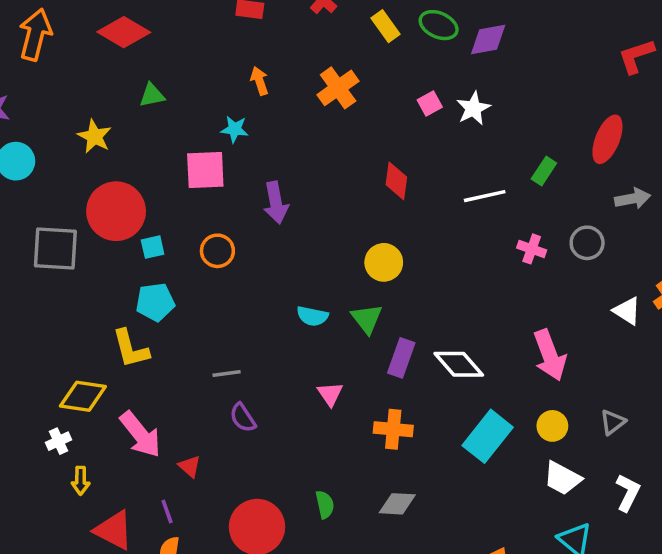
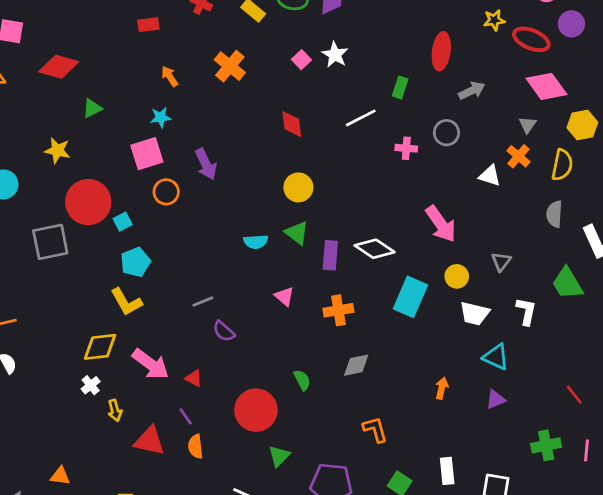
orange circle: (217, 251) -> (166, 192), moved

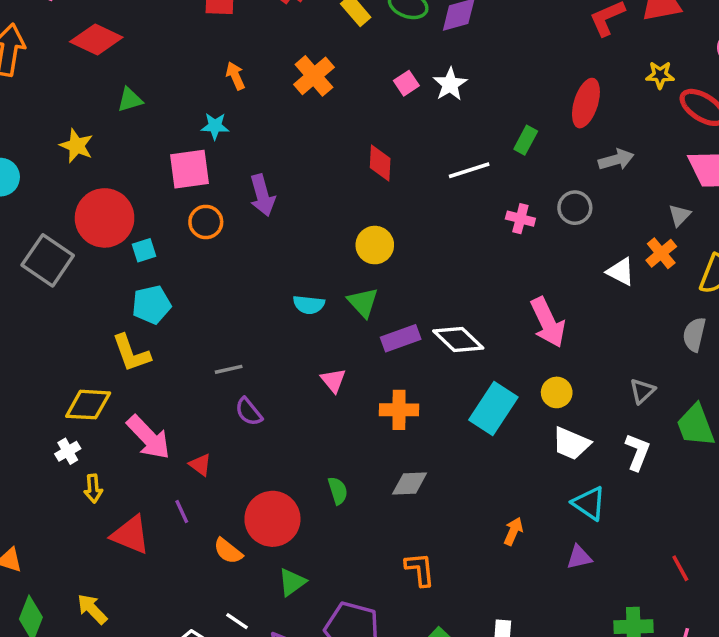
gray square: (50, 242) -> (48, 260), turned 36
purple rectangle: (330, 255) -> (401, 338), turned 56
gray triangle: (501, 262) -> (642, 391), moved
orange semicircle: (196, 446) -> (228, 551), moved, turned -55

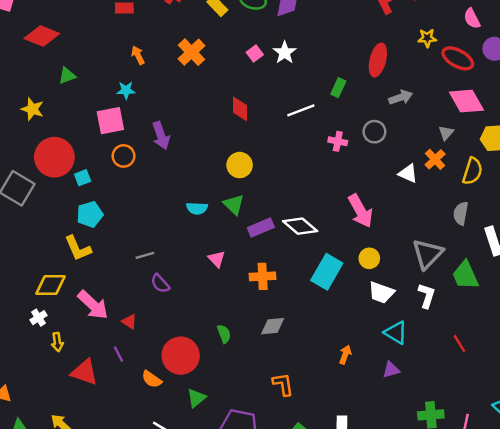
gray triangle: (642, 391) -> (428, 254), size x1.8
red line: (680, 568) -> (459, 343), moved

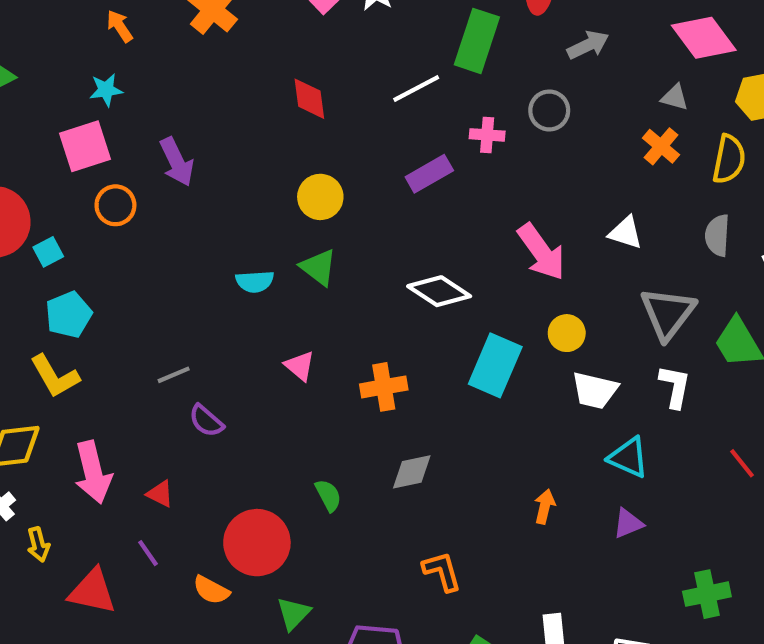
green rectangle: (338, 88) -> (477, 41), size x1.8
gray triangle: (446, 133) -> (675, 97), turned -49
white triangle: (408, 173) -> (626, 233), moved
purple rectangle: (261, 228) -> (429, 174), moved
pink arrow: (93, 305) -> (93, 472), turned 40

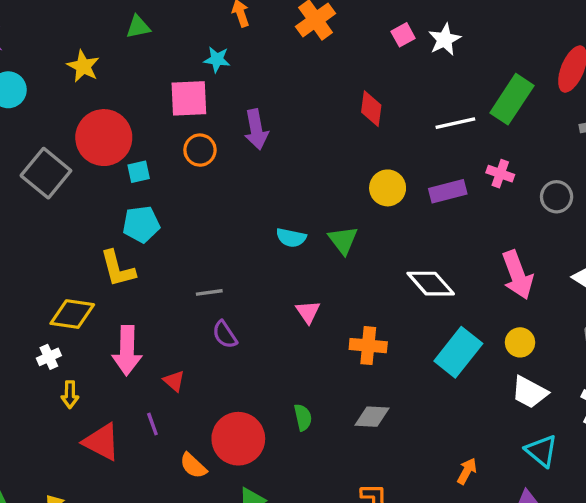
gray circle: (549, 110) -> (557, 197), moved
yellow circle: (320, 197) -> (388, 188), moved

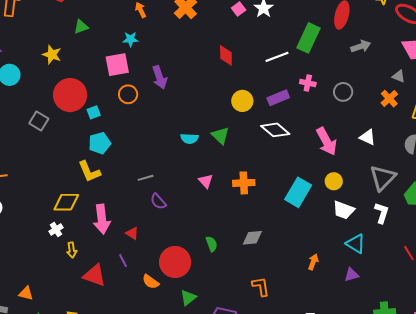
gray square: (46, 173) -> (39, 121), size x0.7
white diamond: (431, 284) -> (275, 130), moved
orange cross: (368, 346) -> (244, 183), moved

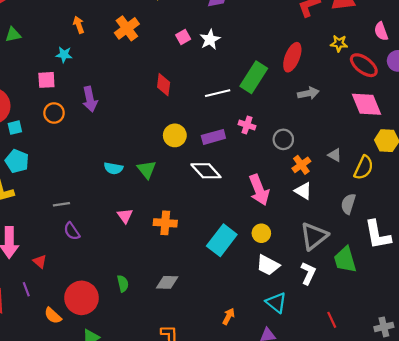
pink square: (117, 65) -> (46, 80), size x0.7
gray triangle: (399, 76) -> (335, 155), moved
orange cross: (389, 99) -> (301, 165), moved
cyan pentagon: (100, 143) -> (17, 161), turned 30

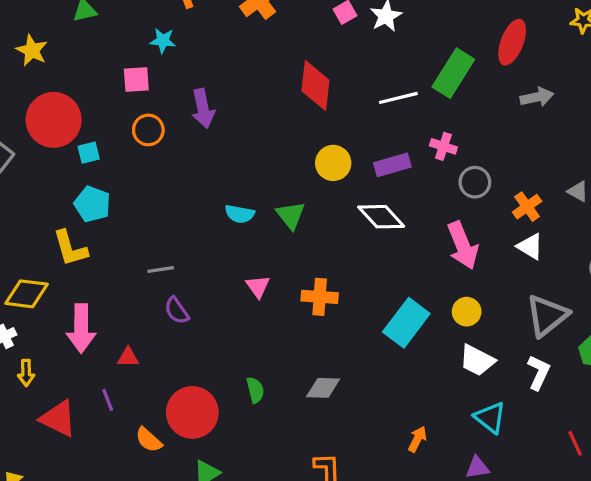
red diamond: (164, 85) -> (315, 86), size x1.4
gray circle: (283, 139) -> (475, 182), moved
red triangle: (40, 261) -> (128, 357), turned -40

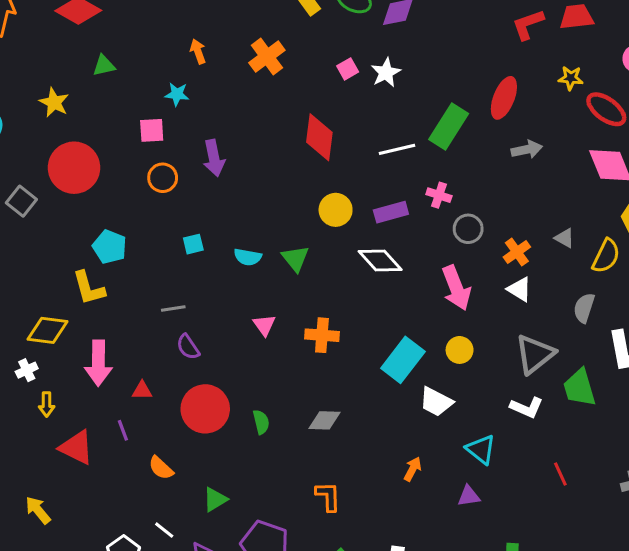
cyan square: (89, 153) -> (193, 244), moved
white trapezoid: (477, 360) -> (436, 402), moved
white L-shape: (539, 372) -> (527, 407), turned 88
red circle: (192, 412) -> (205, 409), moved

